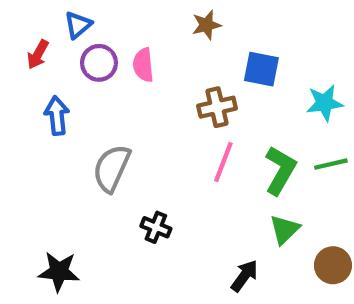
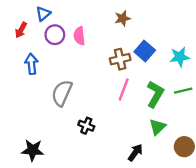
brown star: (206, 25) -> (122, 18), moved
blue square: (261, 69) -> (145, 51), moved, turned 30

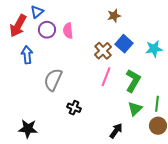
brown star: (122, 18) -> (114, 16), moved
red arrow: (21, 30) -> (18, 26), size x1.6
brown cross: (120, 59) -> (103, 51), turned -30
green line: (183, 91) -> (157, 104), moved, turned -70

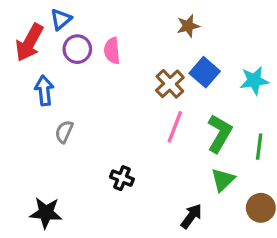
gray semicircle: (53, 80) -> (64, 132), moved, size x0.6
green line: (157, 104) -> (259, 147), moved

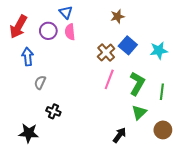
blue triangle: (61, 19) -> (66, 12), moved, turned -32
black cross: (122, 178) -> (53, 111), moved

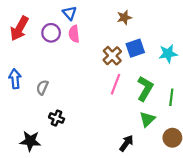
blue square: (128, 45) -> (135, 48), turned 30
blue arrow: (28, 57) -> (15, 79), moved

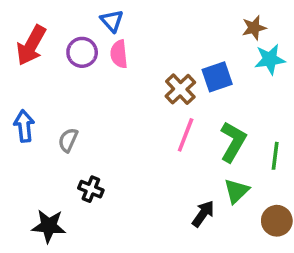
brown star: (124, 17) -> (254, 28), moved
cyan star: (168, 54) -> (270, 59), moved
black arrow: (126, 143) -> (203, 214), moved

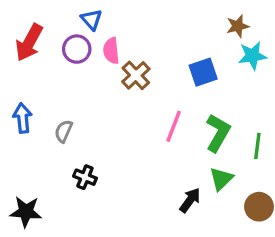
blue triangle: (112, 21) -> (92, 20), moved
brown cross: (180, 89) -> (136, 75), moved
black star: (49, 226) -> (26, 212), moved

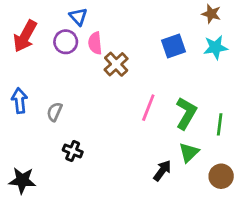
brown star: (238, 26) -> (211, 14), moved, turned 30
blue square: (203, 72) -> (173, 46), moved

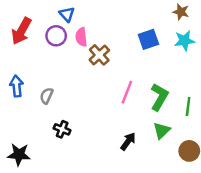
black arrow: (162, 171) -> (128, 141), moved

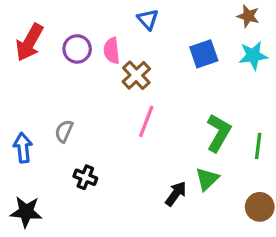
blue triangle: (67, 14) -> (148, 19), moved
blue arrow: (17, 86) -> (23, 148), moved
pink line: (127, 92) -> (146, 121), moved
green triangle: (162, 131) -> (207, 179), moved

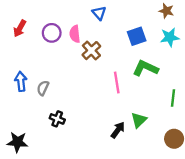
red arrow: (29, 42) -> (20, 28), size x0.7
pink line: (146, 121) -> (117, 82), moved, turned -30
green L-shape: (219, 133) -> (145, 68), moved, turned -95
blue arrow: (23, 148) -> (21, 81), moved

